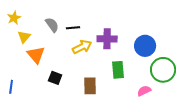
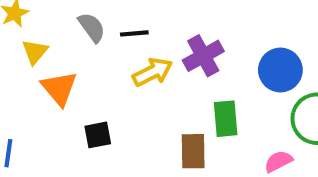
purple cross: (107, 39) -> (203, 56), turned -30
black square: (55, 78) -> (98, 135), turned -32
brown rectangle: (90, 86) -> (193, 151), moved

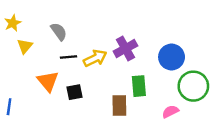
black line: (134, 33) -> (68, 57), moved
orange triangle: (59, 88) -> (48, 81), moved
black square: (98, 135) -> (75, 92), moved

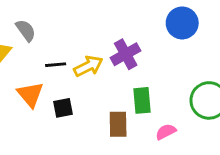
gray semicircle: (59, 32) -> (26, 30), moved
blue circle: (172, 57) -> (182, 23), moved
pink semicircle: (170, 112) -> (166, 132), moved

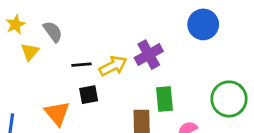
orange triangle: (30, 94) -> (57, 113), moved
black square: (63, 108) -> (89, 95), moved

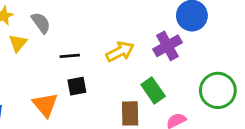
purple cross: (149, 55) -> (167, 46), moved
yellow arrow: (113, 66) -> (120, 52), moved
green rectangle: (165, 99) -> (153, 90), turned -30

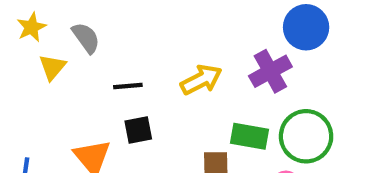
green rectangle: (153, 90) -> (249, 136), turned -45
green circle: (218, 90) -> (306, 136), moved

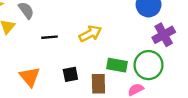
purple cross: (270, 71) -> (164, 35), moved
black square: (138, 130) -> (70, 74), moved

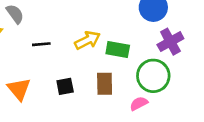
green rectangle: (117, 65) -> (118, 49), moved
brown rectangle: (98, 84) -> (105, 84), moved

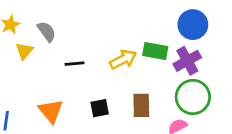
purple cross: (170, 42) -> (187, 61), moved
green rectangle: (118, 49) -> (155, 51), moved

